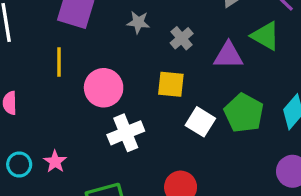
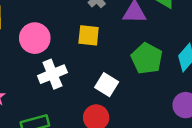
white square: (200, 122) -> (107, 85), moved

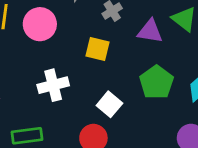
pink circle: (35, 38) -> (40, 24), moved

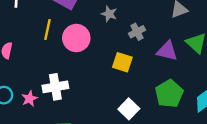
white cross: (53, 85) -> (55, 87), moved

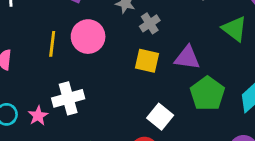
yellow line: (48, 29) -> (52, 44), moved
gray cross: (137, 32) -> (150, 23), moved
purple triangle: (167, 51) -> (187, 58), moved

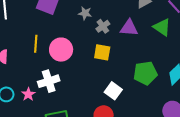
pink circle: (88, 37) -> (61, 50), moved
purple triangle: (187, 58) -> (129, 28), moved
green pentagon: (207, 94) -> (145, 73), turned 30

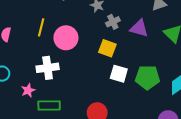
white square: (113, 91) -> (119, 74), moved, turned -30
pink star: (28, 94) -> (28, 90), moved

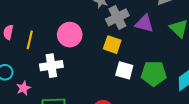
gray cross: (113, 22) -> (117, 17), size x1.5
yellow line: (41, 27) -> (30, 40), moved
pink star: (28, 90) -> (23, 88), moved

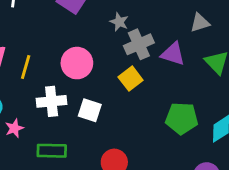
yellow square: (112, 45) -> (131, 79), turned 30
white square: (124, 70) -> (90, 110), moved

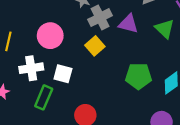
green rectangle: (52, 151) -> (44, 97), moved, turned -65

